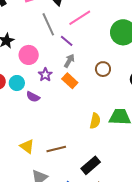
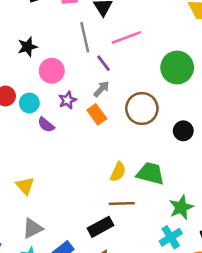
brown circle: (103, 69) -> (142, 109), size x1.6
brown line: (56, 149) -> (122, 204), moved

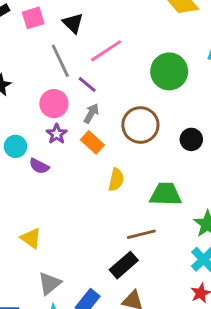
pink circle: (52, 71) -> (54, 104), moved
yellow semicircle: (118, 172) -> (116, 180), moved

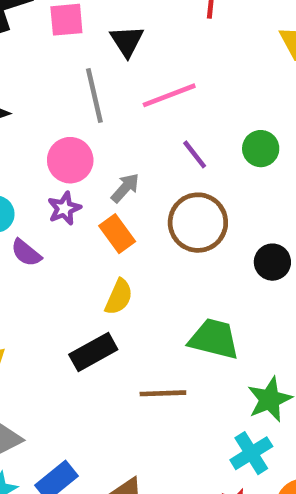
green circle: (169, 71) -> (261, 149), size x0.6
purple line: (87, 85) -> (195, 154), moved
yellow semicircle: (116, 180) -> (119, 297), moved
black rectangle: (124, 265) -> (93, 352), moved

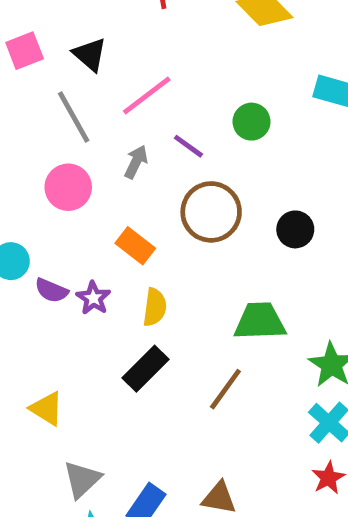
gray arrow: (125, 188) -> (136, 162), moved
purple star: (64, 208) -> (93, 298), moved
brown line: (163, 393) -> (225, 389), turned -36

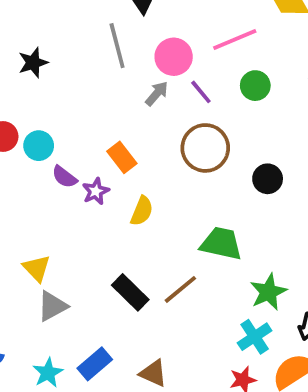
pink line: (147, 96) -> (235, 40), moved
pink circle: (68, 187) -> (174, 57), moved
orange rectangle: (135, 246) -> (122, 157), moved
black rectangle: (145, 369) -> (130, 292), moved, turned 75
gray triangle: (82, 479) -> (52, 306), moved

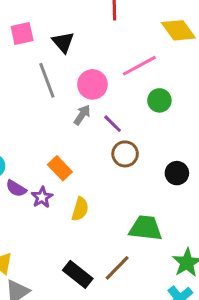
purple line: (201, 92) -> (113, 124), moved
brown circle: (205, 148) -> (125, 154), size x0.7

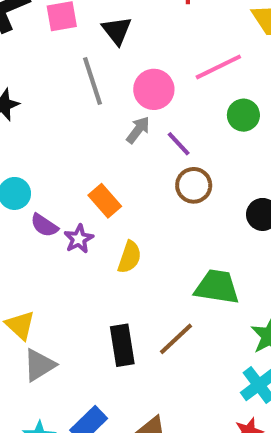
black rectangle: (78, 274) -> (122, 345), turned 40

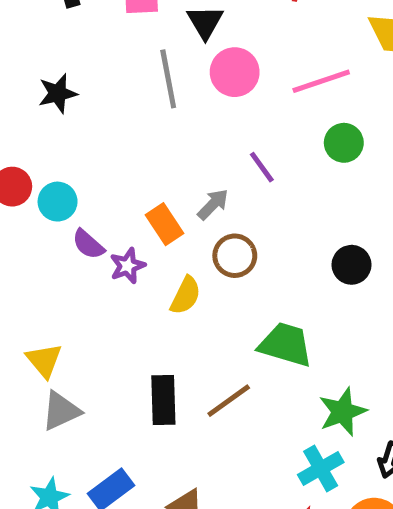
pink circle: (154, 89) -> (235, 72), moved
gray arrow: (138, 130) -> (213, 204), moved
brown circle: (194, 185) -> (235, 256), moved

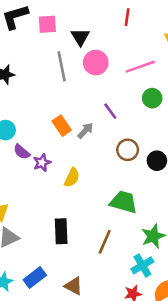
orange rectangle: (165, 224) -> (62, 126), moved
brown circle: (235, 256) -> (128, 150), moved
brown line: (229, 401) -> (105, 242), moved, turned -30

